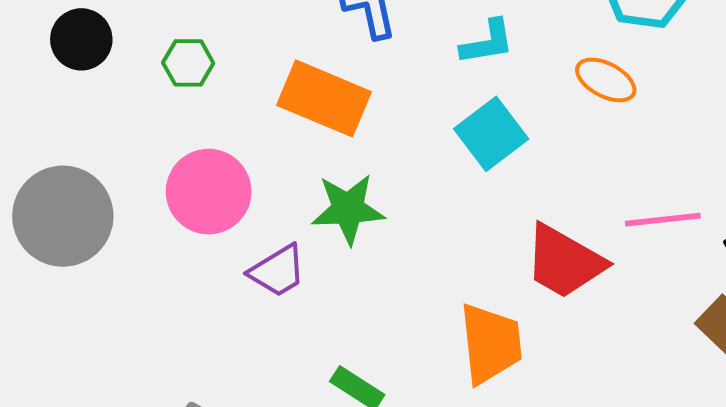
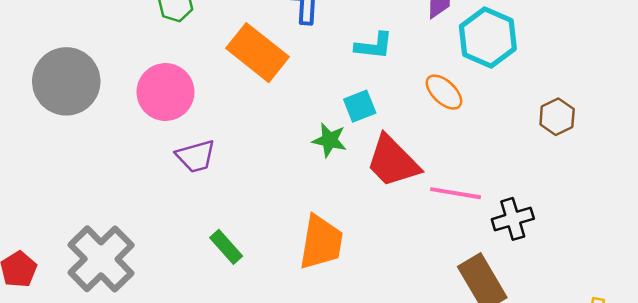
cyan square: (491, 134) -> (360, 106), size x0.7
green star: (348, 209) -> (329, 140), moved, size x0.7
red trapezoid: (564, 262) -> (393, 161), moved

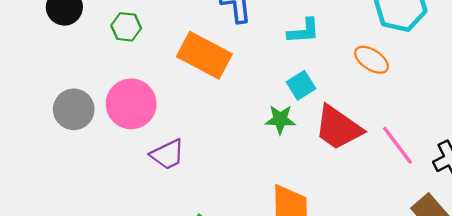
gray circle: (66, 81) -> (74, 109), moved, size x0.7
pink line: (456, 193) -> (398, 145), turned 54

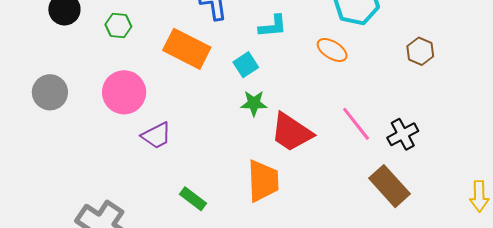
cyan square: (301, 85) -> (246, 65), moved
gray circle: (74, 109) -> (50, 92), moved
red trapezoid: (338, 128) -> (291, 132), moved

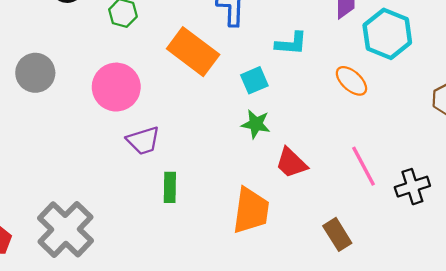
red trapezoid: (291, 132) -> (291, 163), size x0.7
brown rectangle: (390, 186) -> (337, 234), moved, size x0.7
green rectangle: (193, 199) -> (170, 187), moved, turned 44

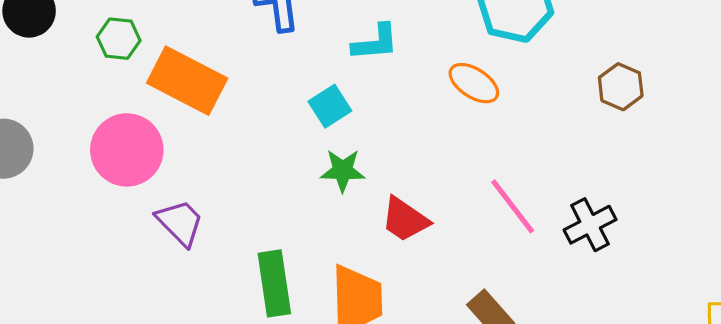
orange rectangle: (193, 52) -> (187, 81), moved
purple trapezoid: (143, 141) -> (180, 223), turned -108
green rectangle: (170, 187) -> (274, 283), moved, size x1.4

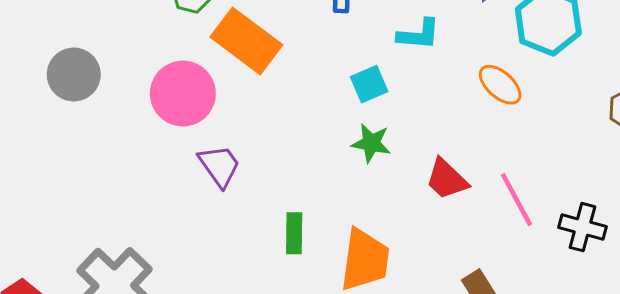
red trapezoid: (405, 219) -> (447, 179), moved
black cross: (590, 225) -> (582, 227), turned 33
green rectangle: (274, 283) -> (294, 233), size x0.7

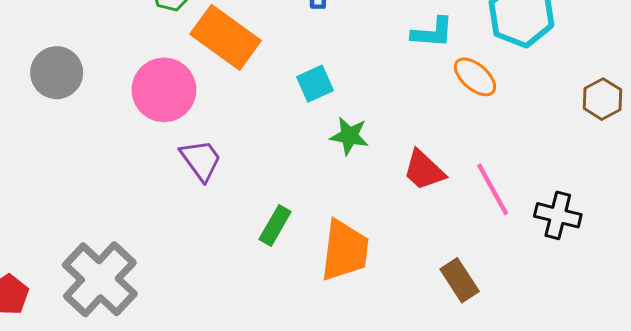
cyan L-shape: (419, 34) -> (432, 33), moved
cyan square: (369, 84) -> (315, 84), moved
green rectangle: (294, 233) -> (275, 225), turned 30

